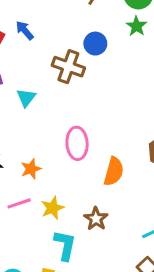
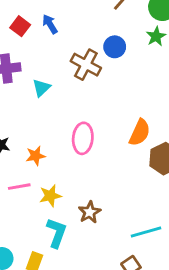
orange semicircle: (114, 171) -> (140, 133), moved

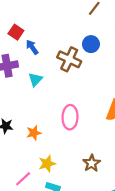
blue arrow: (50, 24) -> (32, 47), moved
pink line: (19, 187) -> (23, 179), moved, turned -30
brown star: (90, 212) -> (92, 163), moved

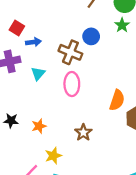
blue arrow: (32, 47) -> (33, 42), turned 120
pink ellipse: (70, 117) -> (72, 84), moved
brown star: (92, 163) -> (83, 132), moved

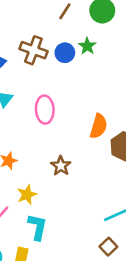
green star: (122, 25) -> (87, 46), moved
brown cross: (70, 52) -> (33, 50), moved

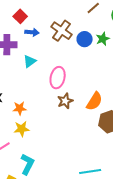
brown star: (61, 166) -> (65, 101), moved
yellow star: (27, 195) -> (22, 129), moved

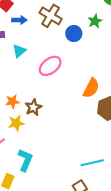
blue circle: (85, 39) -> (74, 34), moved
pink ellipse: (58, 78) -> (50, 66), turned 45
brown star: (65, 101) -> (33, 107), moved

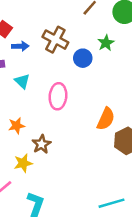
cyan triangle: (19, 51) -> (22, 81), turned -32
pink ellipse: (50, 66) -> (58, 96), turned -45
orange star: (12, 102) -> (17, 126), moved

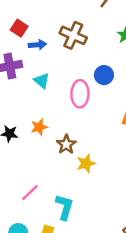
blue circle: (83, 58) -> (104, 75), moved
yellow star: (23, 163) -> (86, 163), moved

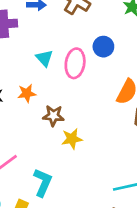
cyan triangle: (42, 81) -> (44, 58), moved
brown star: (66, 144) -> (53, 116), turned 30

